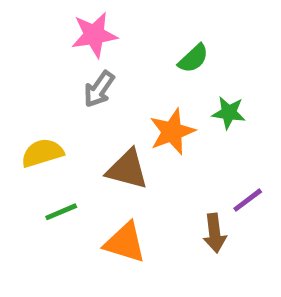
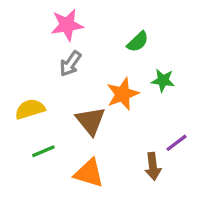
brown triangle: (127, 169) -> (91, 121), turned 36

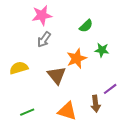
green line: (43, 151) -> (27, 112), moved
orange triangle: (89, 173) -> (67, 111), moved

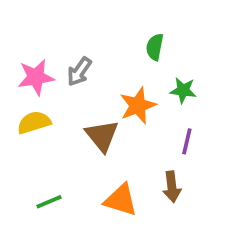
pink star: (42, 15) -> (36, 77), moved
green semicircle: (86, 26) -> (155, 47), turned 144
purple line: (110, 89) -> (187, 141), moved, turned -40

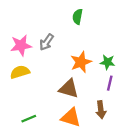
green semicircle: (155, 47) -> (78, 17), moved
green star: (183, 90) -> (107, 62), moved
brown triangle: (102, 136) -> (69, 89), moved, turned -35

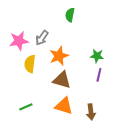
orange star: (81, 62) -> (59, 56), moved
yellow semicircle: (20, 72) -> (30, 64), moved, turned -66
brown arrow: (101, 110) -> (91, 112), moved

